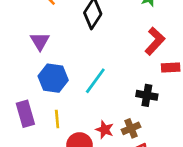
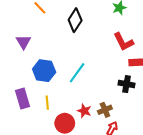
purple triangle: (40, 41) -> (23, 42), moved
red L-shape: (155, 41) -> (123, 42), turned 110
black cross: (147, 95) -> (127, 84), moved

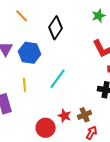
blue hexagon: (44, 71) -> (30, 53), moved
yellow line: (47, 103) -> (25, 85), moved

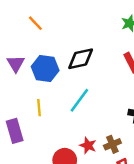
black diamond: (56, 28) -> (81, 59), moved, turned 45

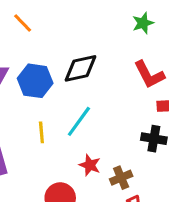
yellow line: (39, 108) -> (41, 132), moved
red star: (88, 146) -> (90, 165), moved

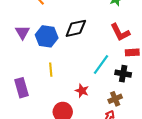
cyan line: (79, 121) -> (101, 65), moved
brown cross: (121, 178) -> (115, 99), moved

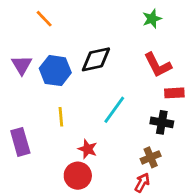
cyan line: (101, 65) -> (114, 110), moved
red star: (82, 91) -> (88, 149), moved

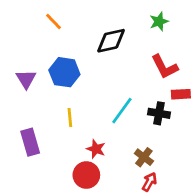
black diamond: (96, 59) -> (111, 41), moved
purple triangle: (22, 65) -> (26, 79), moved
black cross: (162, 122) -> (159, 113), moved
brown cross: (151, 157) -> (144, 157), moved, turned -30

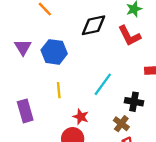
red L-shape: (164, 67) -> (129, 36), moved
purple triangle: (26, 79) -> (23, 47), moved
black cross: (159, 113) -> (134, 102), moved

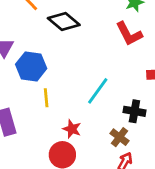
black diamond: (93, 25) -> (64, 22), moved, turned 52
blue hexagon: (54, 52) -> (31, 66), moved

